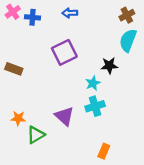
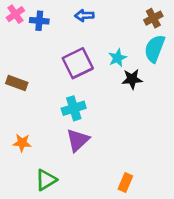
cyan star: (93, 83) -> (117, 58), moved
cyan cross: (95, 106) -> (74, 108), moved
purple triangle: (64, 116) -> (78, 140), turned 35
green triangle: (36, 135) -> (46, 180), moved

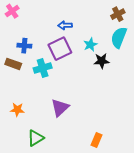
blue arrow: (84, 15) -> (65, 25), moved
blue cross: (39, 21) -> (24, 46), moved
cyan cross: (74, 108) -> (43, 68), moved

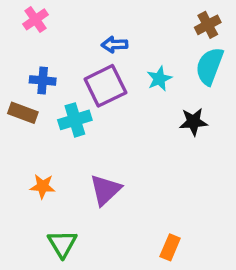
pink cross: (12, 11) -> (35, 19), moved
black star: (102, 61) -> (193, 122), moved
orange star: (17, 110) -> (43, 186), moved
green triangle: (36, 138) -> (62, 244), turned -30

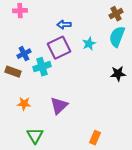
pink cross: (35, 19) -> (20, 11), turned 32
blue cross: (43, 80) -> (24, 54), moved, turned -32
brown rectangle: (23, 113) -> (13, 72), moved
black star: (193, 122) -> (118, 74), moved

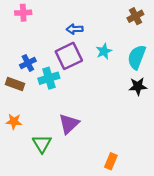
cyan semicircle: (117, 37) -> (137, 57), moved
orange star: (24, 104) -> (14, 121), moved
green triangle: (35, 136) -> (42, 144), moved

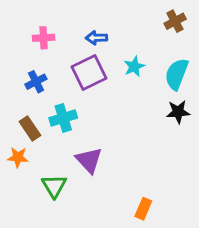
pink cross: (23, 13) -> (44, 38), moved
cyan cross: (49, 78) -> (63, 118), moved
brown rectangle: (15, 84) -> (30, 129), moved, turned 36
purple triangle: (69, 124) -> (89, 160), turned -30

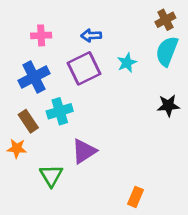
cyan semicircle: (177, 74) -> (167, 51), moved
blue cross: (36, 82) -> (34, 77), size x1.5
purple triangle: (89, 160) -> (84, 151), turned 40

